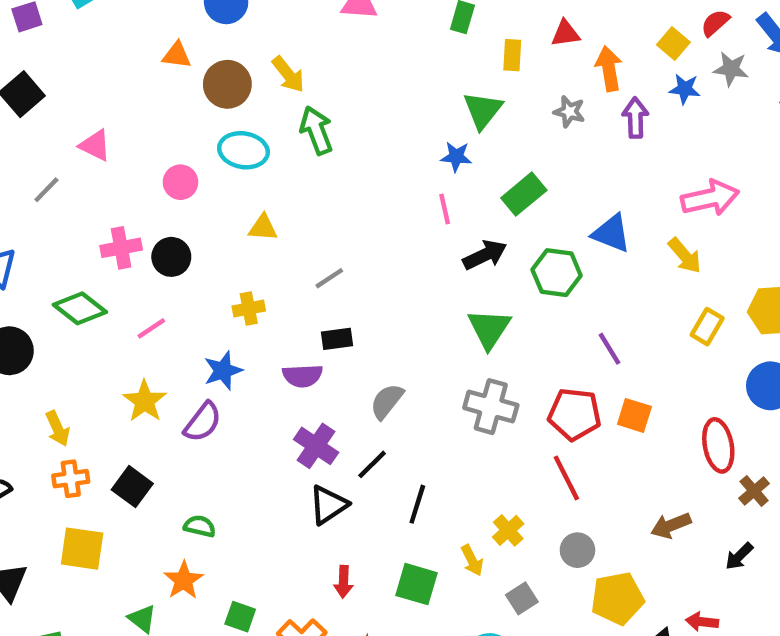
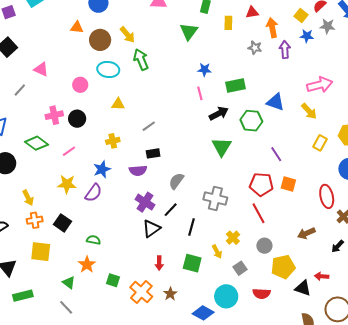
green triangle: (483, 110) -> (189, 31), moved
green rectangle: (524, 194) -> (235, 86), turned 30
yellow star: (145, 401) -> (67, 184), turned -30
gray cross: (491, 407) -> (215, 198), moved

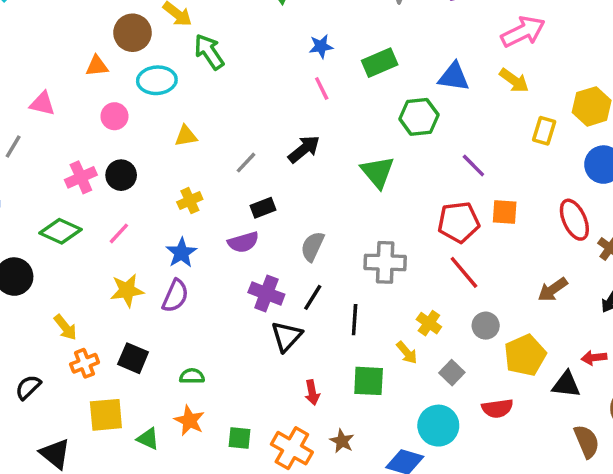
orange triangle: (77, 27) -> (97, 66), moved
black arrow: (219, 114) -> (304, 149), moved
green triangle: (69, 282) -> (148, 439), moved

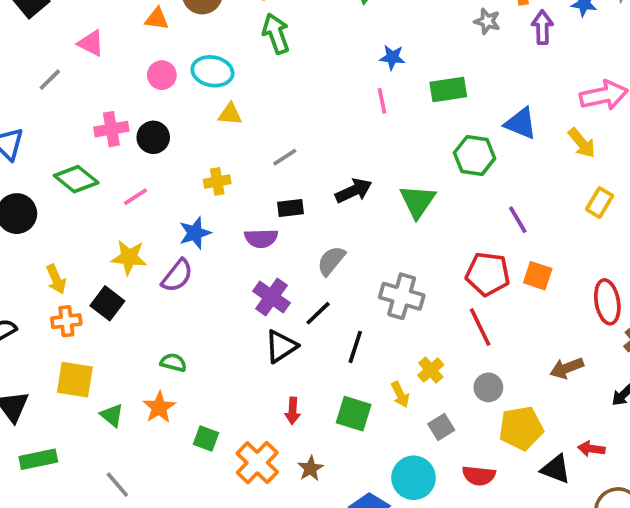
cyan ellipse: (157, 80) -> (212, 71), moved
black arrow: (304, 149) -> (354, 191), moved
black square: (133, 358) -> (107, 303), moved

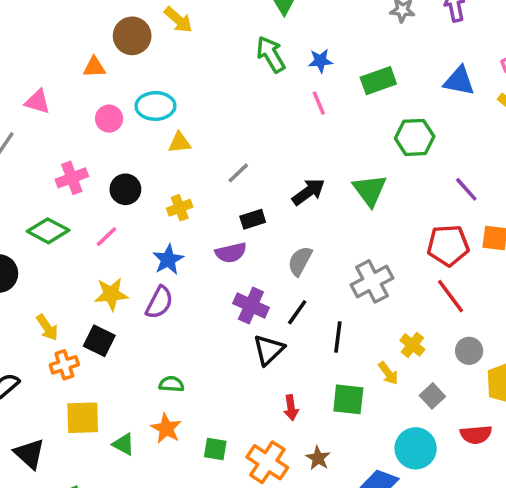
green arrow: (276, 34) -> (271, 54), moved
blue triangle: (521, 123) -> (459, 81), moved
black circle: (153, 137) -> (125, 189), moved
gray cross: (402, 296) -> (372, 281), turned -33

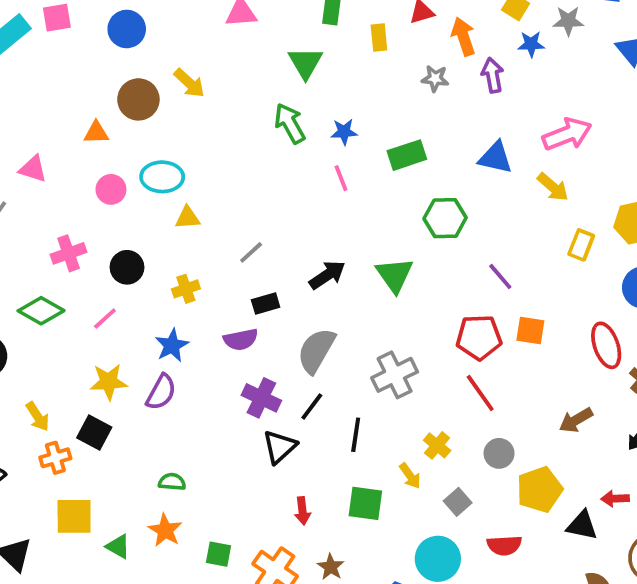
gray semicircle: (300, 261) -> (316, 351), size x1.4

